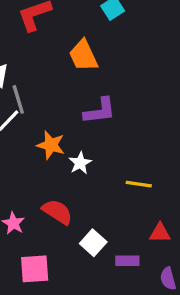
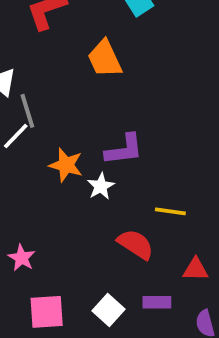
purple L-shape: (100, 111) -> (124, 150), moved
red semicircle: (57, 212) -> (136, 244), moved
white square: (93, 243) -> (109, 310), moved

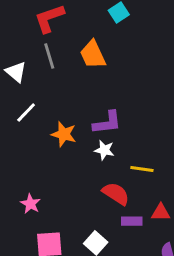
gray line: (27, 111) -> (49, 56), moved
white star: (101, 186) -> (104, 150), moved, turned -30
purple rectangle: (157, 302) -> (132, 221), moved

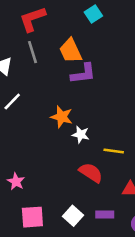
purple L-shape: (107, 123) -> (83, 74), moved
orange star: (64, 134) -> (62, 117), moved
purple rectangle: (132, 221) -> (105, 215), moved

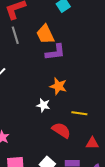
orange star: (62, 117) -> (58, 86), moved
white star: (81, 135) -> (43, 105), moved

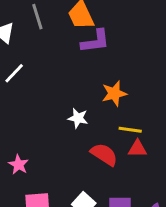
orange star: (58, 86) -> (114, 94), moved, turned -30
red triangle: (92, 143) -> (137, 149), moved

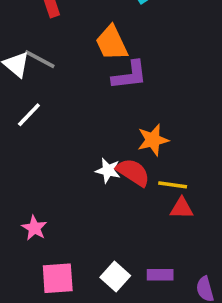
gray line: (37, 17) -> (40, 59), moved, turned -45
red semicircle: (104, 154) -> (133, 172), moved

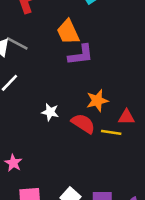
white star: (108, 170) -> (50, 112), moved
red triangle: (182, 208) -> (126, 117), moved

